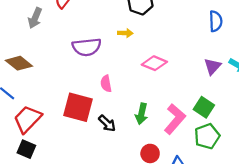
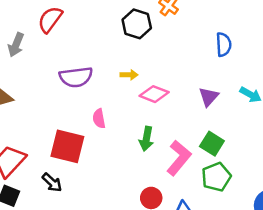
yellow arrow: (125, 33) -> (129, 75), moved
purple triangle: (212, 66) -> (209, 97), moved
green arrow: (141, 114) -> (146, 139), moved
black arrow: (107, 123) -> (52, 183), moved

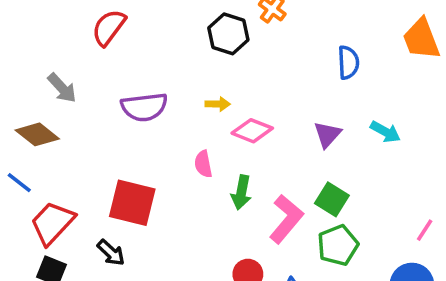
gray arrow: (16, 45) -> (62, 88), moved, turned -65
pink semicircle: (99, 119) -> (203, 164), moved

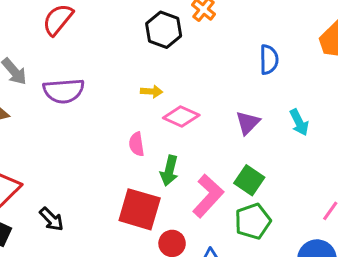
purple semicircle: (144, 107) -> (64, 91), moved
cyan arrow: (385, 132) -> (299, 122), turned 32
red square: (132, 203) -> (140, 209), moved

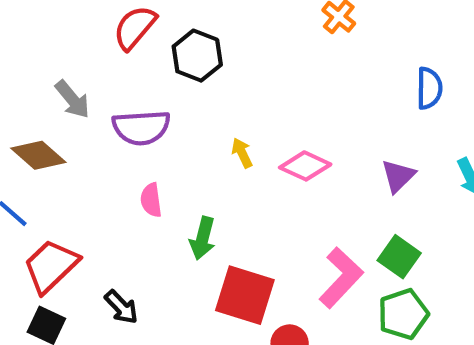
black hexagon: (164, 30) -> (197, 56), moved
yellow arrow: (152, 92) -> (242, 153), moved, turned -120
pink semicircle: (137, 144) -> (151, 200), moved
green arrow: (169, 171) -> (203, 238), moved

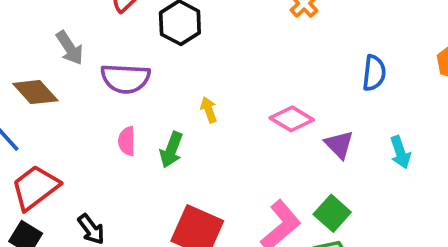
pink diamond: (305, 166) -> (292, 119), moved
purple triangle: (398, 176) -> (339, 145), turned -36
green arrow: (203, 238) -> (171, 150), moved

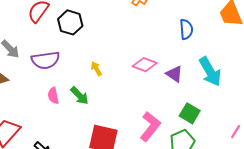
green arrow: (171, 150) -> (80, 96), turned -54
cyan arrow: (400, 152) -> (210, 71), size x1.6
green square: (332, 213) -> (190, 113), moved

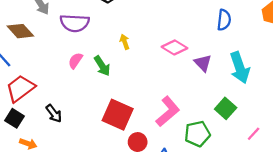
pink semicircle: (53, 96) -> (75, 61), turned 35
green square: (190, 113) -> (226, 108), moved

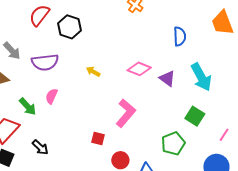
yellow arrow: (125, 42) -> (93, 72), turned -32
green arrow: (102, 66) -> (28, 106), moved
pink L-shape: (168, 111) -> (126, 113), moved
red square: (118, 115) -> (98, 139), size x0.5

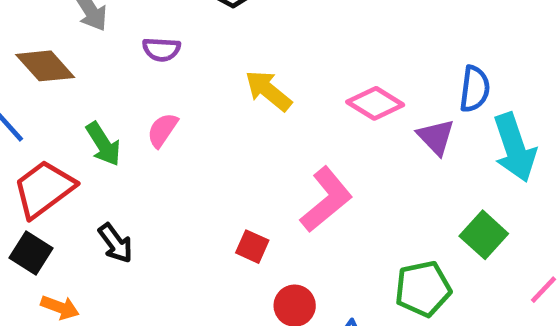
blue semicircle: (180, 36) -> (475, 89), moved
purple semicircle: (45, 62) -> (161, 49), size x0.6
yellow arrow: (93, 72) -> (268, 91), size x1.5

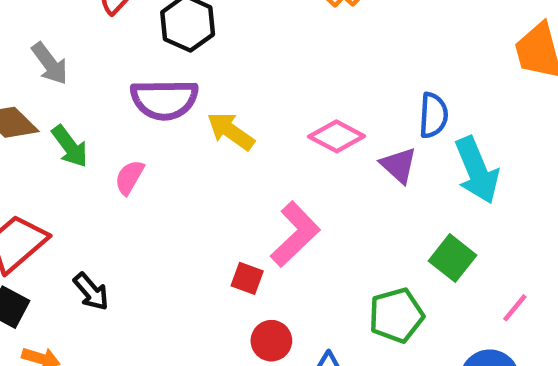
purple semicircle: (161, 49) -> (164, 100), moved, size x1.8
green arrow: (103, 144) -> (70, 146), moved
red square: (252, 247) -> (247, 278), moved

